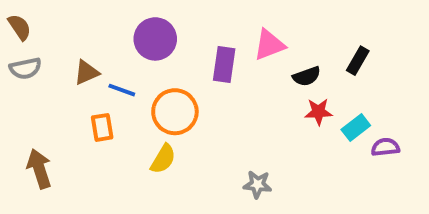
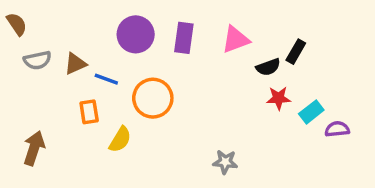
black rectangle: (358, 61) -> (296, 52), moved
purple rectangle: (224, 65) -> (184, 38), moved
gray semicircle: (25, 68) -> (37, 60), moved
yellow semicircle: (163, 159) -> (120, 139), moved
brown arrow: (39, 169) -> (34, 148), turned 36

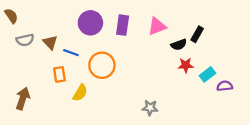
brown triangle: (75, 64) -> (50, 42), turned -49

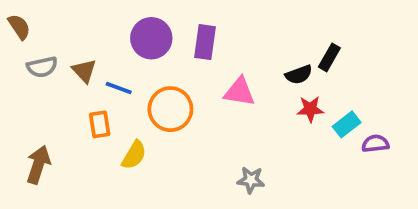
pink triangle: (157, 26) -> (239, 92), moved, turned 30

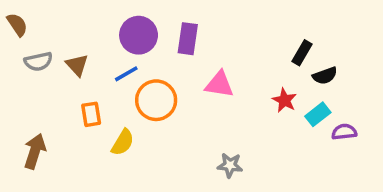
black semicircle: (299, 75) -> (325, 76), moved
blue line: (119, 88) -> (126, 74), moved, turned -50
red star: (310, 109) -> (284, 100), turned 30

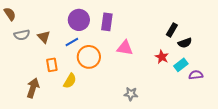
brown arrow: (35, 151) -> (33, 88), moved

